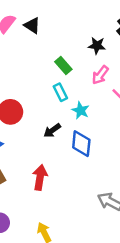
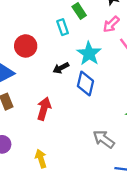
cyan rectangle: (60, 92) -> (63, 27), moved
cyan star: (81, 110) -> (89, 54), size x1.5

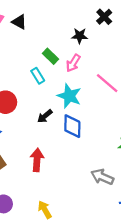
pink arrow: (111, 24) -> (73, 63), moved

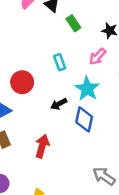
green rectangle: (51, 56) -> (73, 23), moved

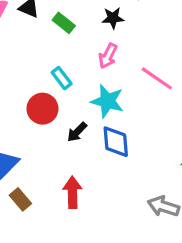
red circle: (22, 82) -> (42, 109), moved

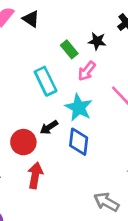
green rectangle: (64, 23) -> (69, 49), moved
cyan rectangle: (62, 78) -> (46, 81), size x1.5
red circle: (42, 109) -> (23, 142), moved

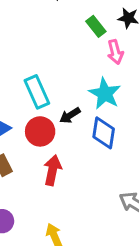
pink arrow: (87, 71) -> (115, 52), turned -54
cyan rectangle: (46, 81) -> (37, 92), moved

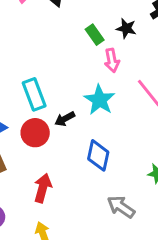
blue diamond: (104, 133) -> (98, 155), moved
red arrow: (53, 170) -> (43, 188), moved

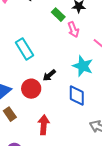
cyan rectangle: (34, 94) -> (24, 49), moved
cyan star: (99, 100) -> (83, 66), moved

